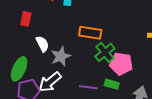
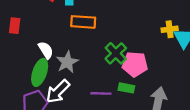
red rectangle: (26, 19) -> (15, 26), moved
orange rectangle: (90, 33) -> (83, 22), moved
green ellipse: (19, 69) -> (40, 72), moved

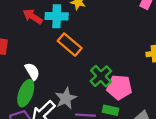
orange rectangle: (83, 22) -> (70, 45), turned 35
gray star: (67, 62) -> (66, 98), moved

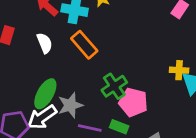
white semicircle: (32, 71) -> (45, 43), moved
green ellipse: (26, 93) -> (45, 94), moved

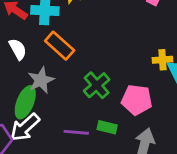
pink pentagon: (133, 102) -> (137, 100), moved
gray star: (70, 105) -> (41, 80), moved

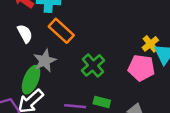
yellow cross: (163, 60) -> (150, 44), turned -35
pink pentagon: (137, 100) -> (141, 68), moved

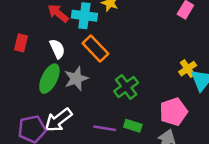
pink pentagon: (141, 68) -> (173, 112), moved, turned -30
green ellipse: (31, 80) -> (49, 79), moved

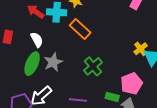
orange rectangle: (95, 49) -> (80, 29), moved
green rectangle: (133, 126) -> (112, 97), moved

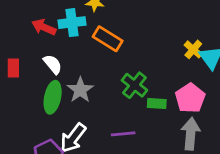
green rectangle: (112, 97) -> (157, 104), moved

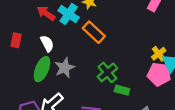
cyan cross: (72, 23) -> (69, 14), turned 30
pink pentagon: (190, 98) -> (159, 74), moved, turned 30

